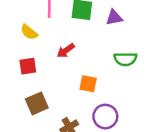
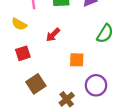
green semicircle: (125, 59) -> (105, 34), turned -48

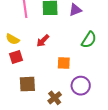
yellow semicircle: (19, 24) -> (13, 39), moved
brown square: (36, 84) -> (27, 84), turned 30

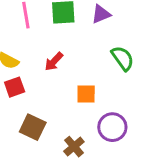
green semicircle: (89, 40) -> (123, 58), turned -66
brown square: (27, 84) -> (33, 127), turned 30

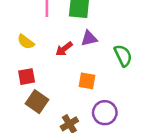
purple triangle: (101, 14) -> (89, 38), moved
red square: (15, 87) -> (27, 77), moved

